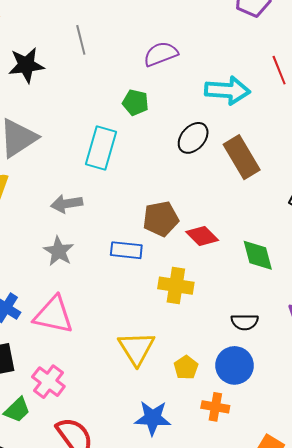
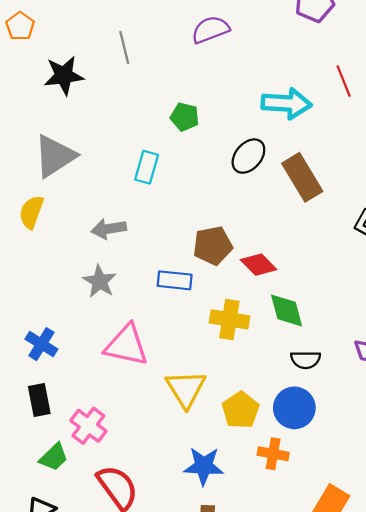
purple semicircle: (161, 54) -> (210, 30), moved
cyan rectangle: (101, 148) -> (147, 167), size x0.7
green diamond: (258, 255) -> (287, 310), moved
pink triangle: (54, 315) -> (126, 345), moved
yellow pentagon: (186, 367) -> (241, 410), size x1.4

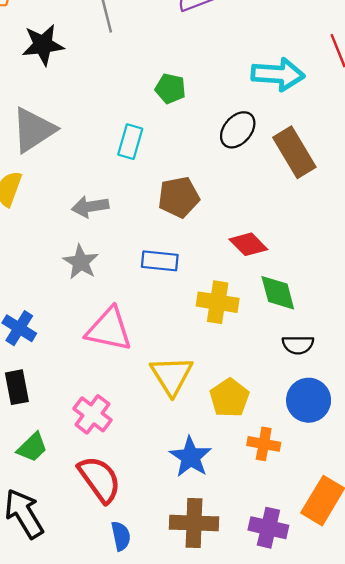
brown pentagon: (213, 246) -> (179, 197), moved
blue circle: (294, 408) -> (309, 400), moved
pink cross: (88, 426) -> (92, 414), moved
blue star: (204, 466) -> (190, 457), turned 30

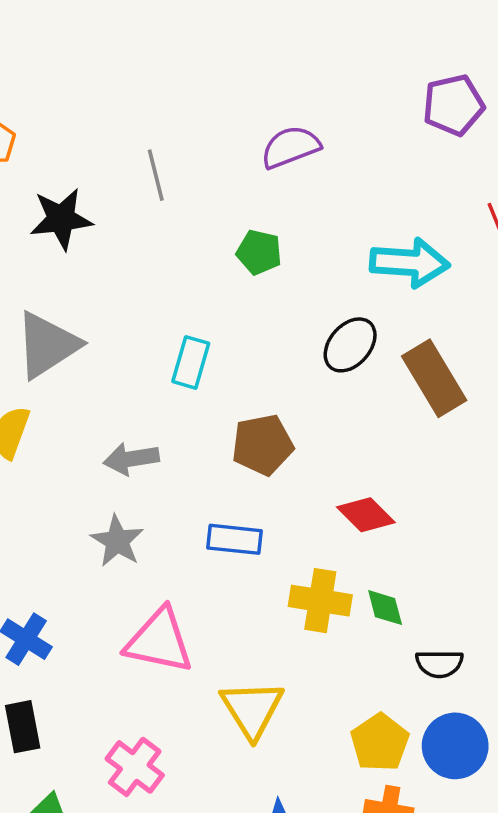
green pentagon: (170, 88) -> (259, 252), moved
green diamond: (278, 293) -> (385, 608), moved, size x0.7
yellow pentagon: (229, 398) -> (380, 742), moved

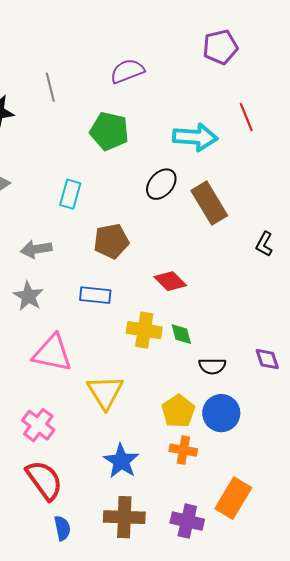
green pentagon: (259, 252) -> (109, 131), size x1.5

